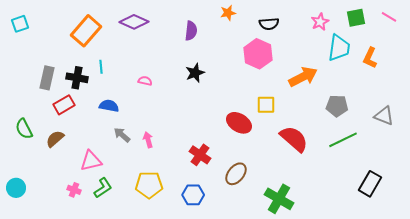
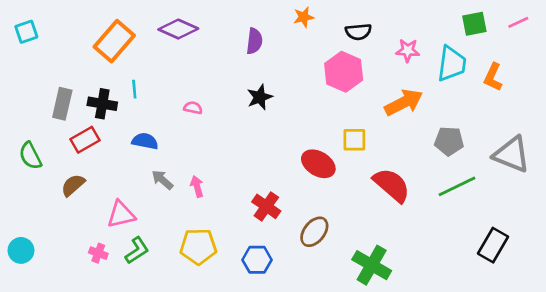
pink line: (389, 17) -> (518, 22), turned -56
pink star: (320, 22) -> (408, 50), moved, turned 30
gray triangle: (384, 116) -> (512, 154), size x1.4
green semicircle: (24, 129) -> (30, 156), moved

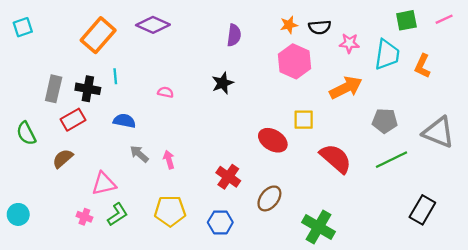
orange star: (304, 17) -> (289, 25), moved
black semicircle: (358, 32) -> (320, 27), moved
purple semicircle: (254, 41) -> (234, 35), moved

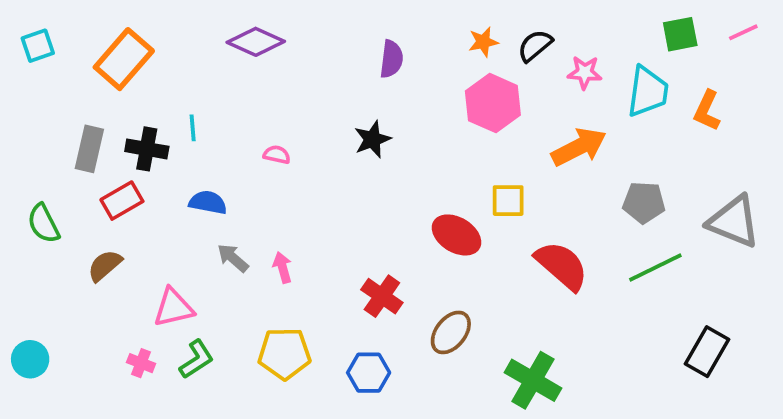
black semicircle: (320, 27) -> (535, 46), turned 145
orange rectangle: (98, 35) -> (124, 59), moved

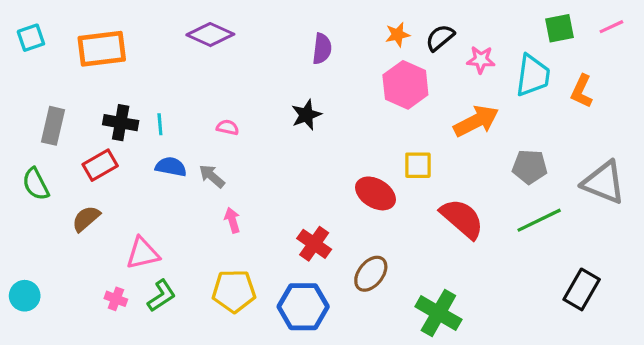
orange rectangle: (124, 59) -> (102, 49), turned 42
cyan line: (193, 128) -> (160, 124), moved
gray rectangle: (89, 149) -> (53, 126), moved
gray arrow: (233, 258) -> (212, 176), moved
blue hexagon: (369, 373) -> (303, 307), size x1.4

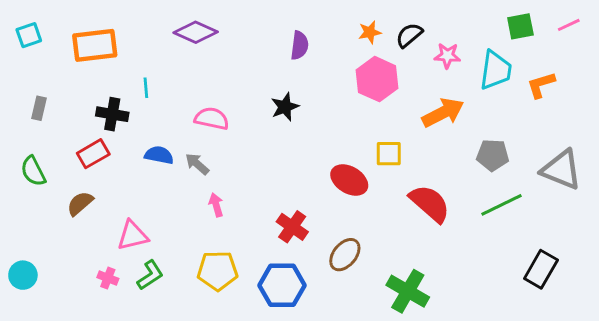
orange L-shape: (582, 91) -> (541, 85), turned 48
cyan line: (160, 124) -> (146, 88), moved
gray rectangle: (53, 126) -> (39, 108), moved, size x0.7
pink semicircle: (228, 127) -> (212, 119), size x1.6

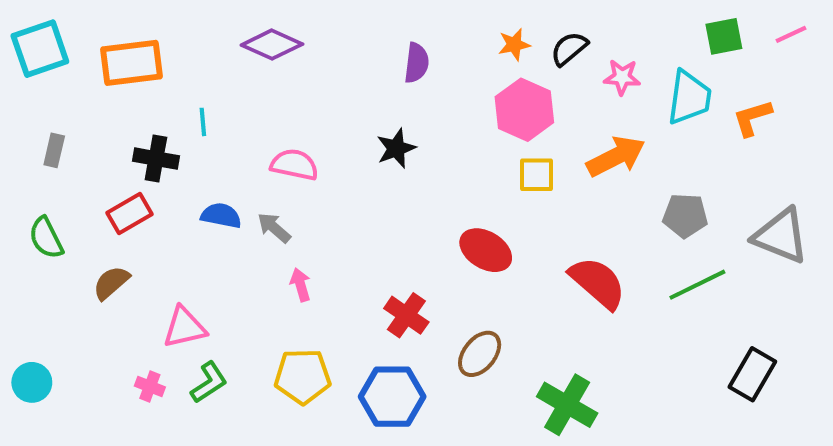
cyan square: (29, 35) -> (40, 49), size x1.6
yellow square: (389, 154) -> (537, 175), moved

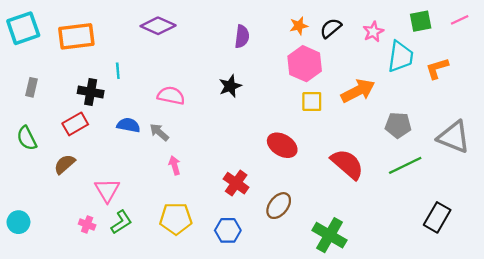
pink star: (622, 77) -> (373, 32), moved, turned -30
pink triangle: (184, 327) -> (107, 190), turned -48
blue hexagon: (392, 397) -> (228, 230), size x0.7

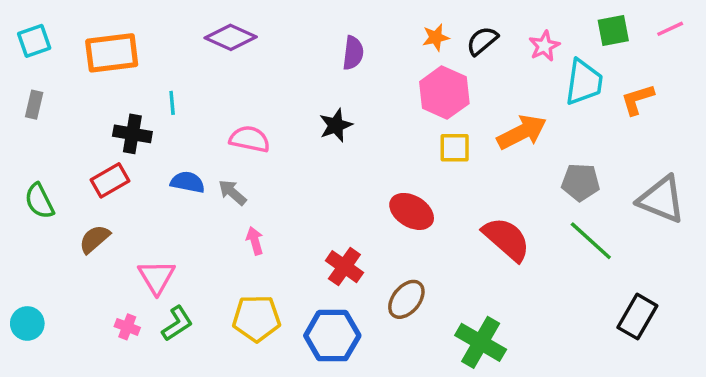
cyan square: (23, 28) -> (34, 41), size x0.7
gray rectangle: (31, 87) -> (34, 105), moved
green line: (405, 165) -> (591, 241), turned 68
blue hexagon: (228, 230) -> (332, 336), size x1.4

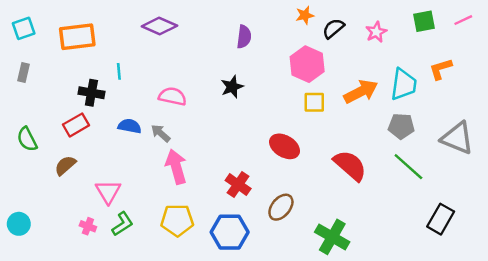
orange star: (436, 37) -> (305, 15), moved
cyan trapezoid: (584, 82) -> (404, 84), moved
pink arrow: (255, 241) -> (176, 167), size x1.8

